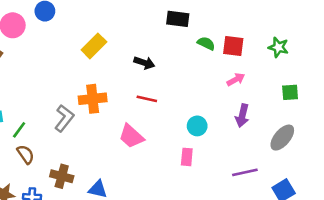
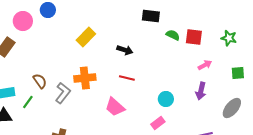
pink arrow: (236, 79) -> (205, 65), moved
brown semicircle: (26, 154) -> (40, 81), moved
pink rectangle: (187, 157) -> (158, 123), turned 48

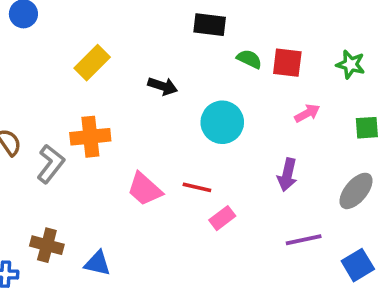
red line: (127, 78) -> (197, 187), moved
purple arrow: (201, 91) -> (287, 175), moved
cyan circle: (166, 99) -> (222, 122), moved, size x1.5

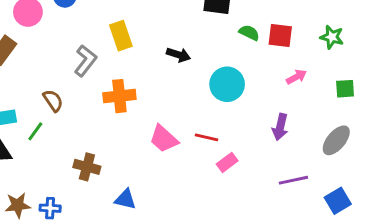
yellow rectangle: (92, 63) -> (121, 36), turned -64
gray L-shape: (51, 164) -> (85, 61), moved
brown cross: (47, 245) -> (87, 167), moved

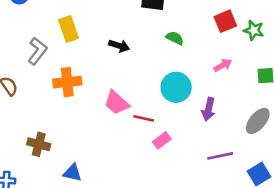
green semicircle: (249, 33) -> (175, 38), moved
red square: (280, 36) -> (225, 21), moved, turned -30
cyan circle: (227, 84) -> (176, 87), moved
pink trapezoid: (164, 139) -> (116, 103), moved

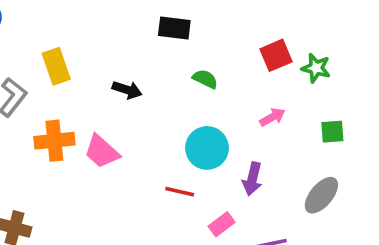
pink trapezoid: (116, 103) -> (102, 152), moved
red line: (144, 118) -> (180, 192), moved
pink rectangle: (162, 140) -> (222, 224), moved

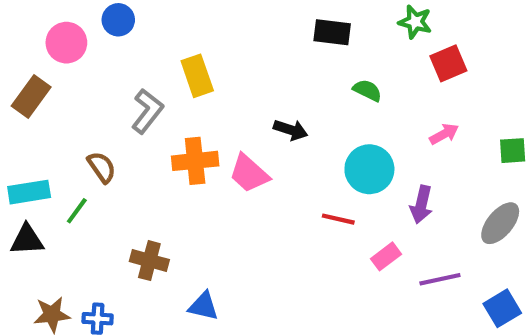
green star: (316, 68) -> (415, 22), moved
black arrow: (127, 90) -> (291, 130), moved

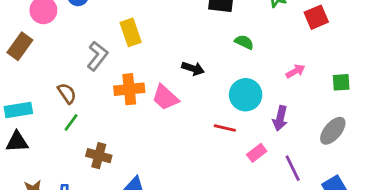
red square: (448, 63) -> (316, 17), moved
green line: (77, 211) -> (71, 122), moved
purple line: (440, 279) -> (293, 168), turned 76

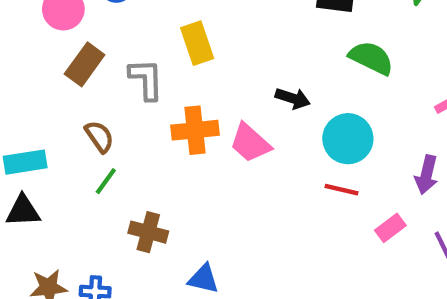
green semicircle: (244, 42) -> (371, 58), size x1.5
brown rectangle: (20, 46) -> (85, 64), moved
gray L-shape: (97, 56) -> (146, 79), turned -40
cyan circle: (246, 95) -> (348, 139), moved

